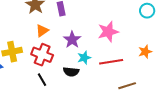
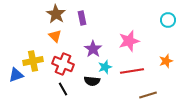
orange triangle: (42, 31) -> (55, 36), moved, turned -40

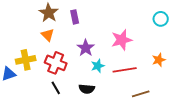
black semicircle: (92, 81) -> (87, 89), moved

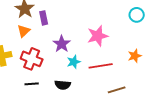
purple rectangle: (75, 17) -> (44, 18), moved
orange triangle: (48, 35) -> (24, 31), turned 32
black line: (56, 88) -> (32, 84), turned -64

